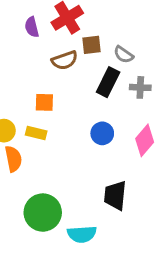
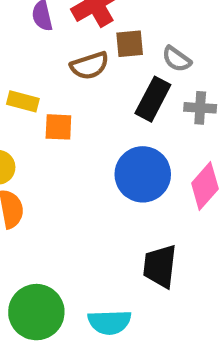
yellow rectangle: (36, 133) -> (23, 101), moved
blue circle: (102, 133) -> (143, 174), size x1.6
green circle: (43, 213) -> (36, 312), moved

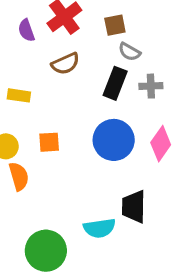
brown square: (130, 44) -> (115, 25), moved
orange square: (58, 127) -> (49, 142), moved
cyan semicircle: (110, 322) -> (99, 228), moved

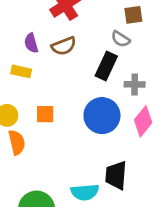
brown square: (115, 25) -> (133, 15), moved
purple semicircle: (26, 30) -> (31, 43), moved
gray cross: (151, 86) -> (135, 84), moved

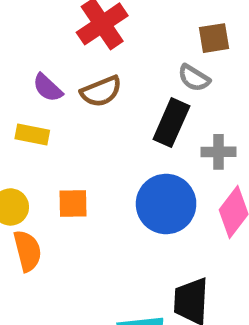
purple semicircle: (31, 43) -> (48, 88), turned -30

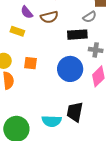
gray semicircle: (194, 78) -> (90, 17), turned -72
black rectangle: (171, 123) -> (77, 35), turned 54

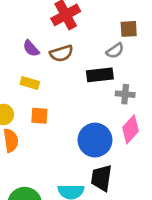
yellow rectangle: (17, 31) -> (30, 83), moved
blue circle: (70, 69) -> (95, 140), moved

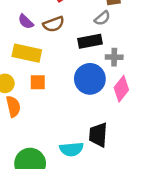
yellow rectangle: (30, 83) -> (27, 53), size x1.6
blue circle: (95, 140) -> (90, 79), moved

